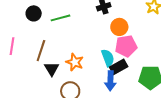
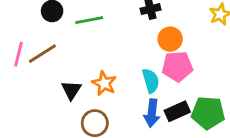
brown line: (41, 51) -> (42, 54), moved, turned 35
black rectangle: (119, 67) -> (177, 111), moved

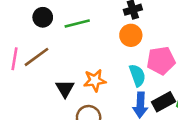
orange circle: (170, 39) -> (131, 35), moved
orange star: (104, 83) -> (95, 80), turned -30

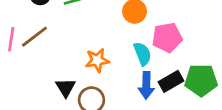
black triangle: (65, 89) -> (66, 87), moved

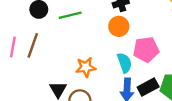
brown line: (34, 37) -> (33, 45), turned -35

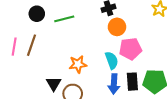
orange circle: (119, 26) -> (117, 27), moved
black rectangle: (148, 87) -> (132, 82), turned -66

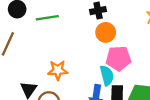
cyan semicircle: (112, 60) -> (107, 75), moved

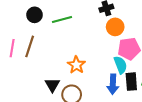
orange star: (58, 70) -> (76, 65), turned -30

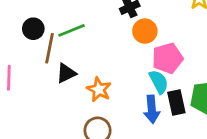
brown line: (30, 46) -> (49, 48), moved
black triangle: (52, 85) -> (66, 73), moved, turned 42

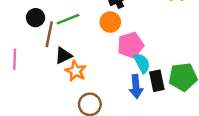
orange circle: (145, 31) -> (110, 22), moved
pink pentagon: (167, 58) -> (131, 45), moved
orange star: (99, 89) -> (76, 71), moved

